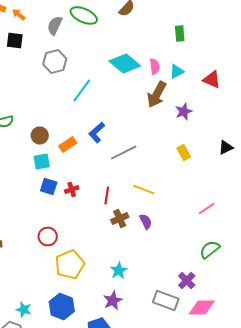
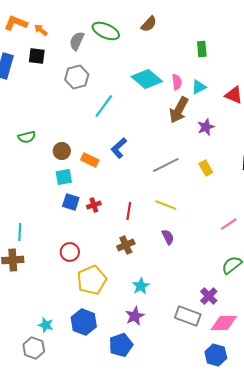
orange rectangle: (68, 144) -> (90, 160), turned 60
gray line: (124, 152) -> (166, 165), moved
brown cross: (120, 218) -> (126, 245), moved

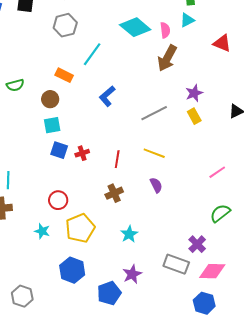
cyan triangle: (199, 87) -> (187, 20), moved
purple star: (206, 127) -> (194, 93), moved
orange rectangle: (90, 160) -> (64, 75), moved
purple star: (135, 316) -> (132, 274), moved
cyan star: (46, 325) -> (42, 231), moved

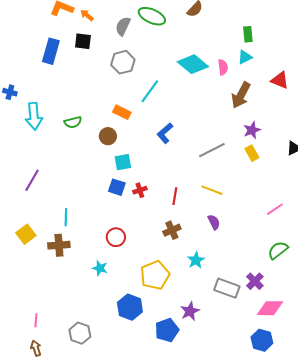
brown arrow: (167, 58) -> (241, 95), moved
cyan square: (52, 125) -> (123, 162), moved
yellow pentagon: (80, 228) -> (155, 275), moved
cyan star: (129, 234) -> (196, 260), moved
gray rectangle: (176, 264) -> (227, 288), moved

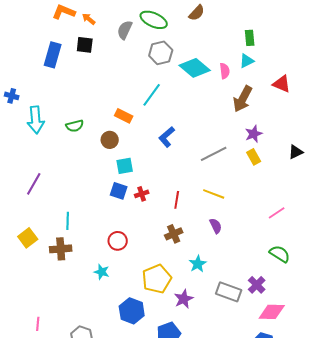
gray hexagon: (123, 62) -> (161, 53), moved
green semicircle: (278, 250) -> (280, 254), turned 70
purple star: (190, 311) -> (184, 299), moved

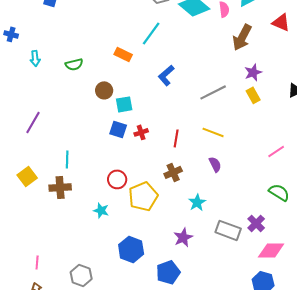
cyan arrow: (36, 120) -> (35, 58), size x0.6
brown circle: (110, 140) -> (104, 90), moved
yellow pentagon: (157, 279) -> (143, 196), moved

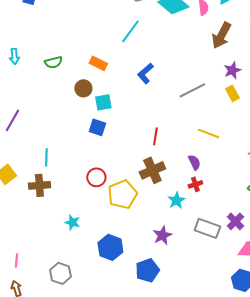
orange rectangle: (123, 54) -> (98, 63), moved
red cross: (141, 132) -> (195, 184), moved
yellow line: (213, 132) -> (208, 133), moved
brown cross: (173, 172) -> (152, 170), size x1.4
cyan star: (101, 210) -> (72, 222), moved

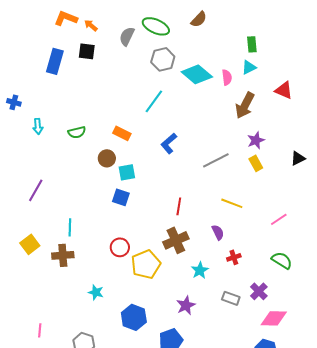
red cross: (195, 184) -> (234, 257), moved
gray rectangle: (207, 228) -> (231, 298), size x0.7

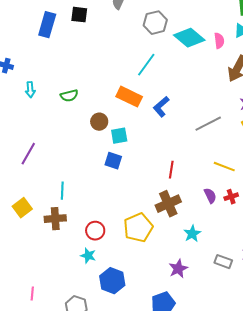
orange rectangle: (122, 133) -> (129, 97), moved, size x1.4
red circle: (120, 247) -> (95, 231), moved
red cross: (234, 257) -> (231, 197), moved
blue hexagon: (134, 317) -> (112, 281), moved

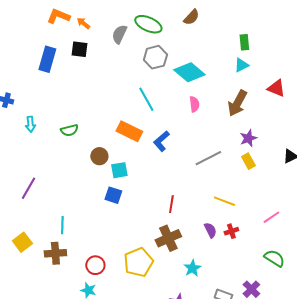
pink semicircle: (219, 41) -> (194, 104), moved
cyan line: (146, 65) -> (146, 99), turned -65

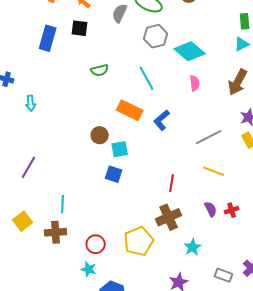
green semicircle: (69, 130) -> (100, 70), moved
yellow line: (224, 201) -> (214, 171), moved

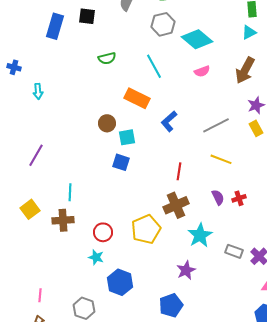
pink semicircle: (195, 83) -> (202, 71), turned 77
blue L-shape: (162, 120) -> (169, 121), moved
cyan star: (193, 247) -> (200, 235), size x1.4
gray rectangle: (224, 275) -> (234, 251), moved

